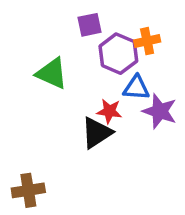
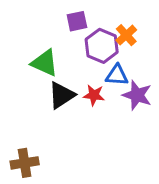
orange cross: (147, 41) -> (126, 35), turned -30
black triangle: (97, 133) -> (62, 95), moved

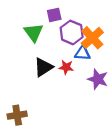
orange cross: (126, 35) -> (92, 38), moved, size x1.5
green triangle: (45, 63) -> (34, 32), moved, turned 30
purple star: (137, 95) -> (98, 79), moved

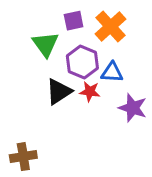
purple hexagon: (72, 32) -> (82, 62), moved
orange cross: (92, 38) -> (111, 27), moved

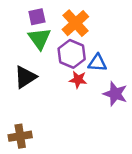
purple square: (74, 21) -> (37, 17), moved
orange cross: (111, 27) -> (75, 23), moved
black triangle: (59, 92) -> (25, 77), moved

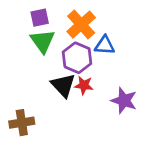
blue triangle: (97, 63) -> (105, 45), moved
black triangle: (25, 77) -> (63, 85), moved, turned -40
brown cross: (20, 136) -> (22, 123), moved

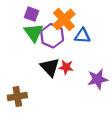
purple square: (40, 18) -> (31, 14), turned 32
purple hexagon: (77, 58) -> (52, 36), moved
purple star: (124, 101) -> (98, 79), turned -30

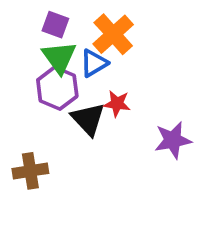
purple hexagon: (52, 36) -> (57, 88), moved
blue triangle: (82, 36) -> (94, 63), moved, turned -35
red star: (66, 67) -> (117, 104), moved

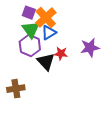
orange cross: (113, 34) -> (46, 18), moved
purple star: (173, 140) -> (90, 48), moved

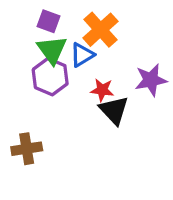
orange cross: (46, 18) -> (101, 30), moved
black triangle: (46, 62) -> (114, 110), moved

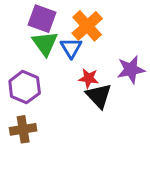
purple square: (49, 21) -> (42, 19), size x1.4
blue triangle: (82, 55) -> (71, 48), turned -30
purple hexagon: (50, 77) -> (25, 87), moved

